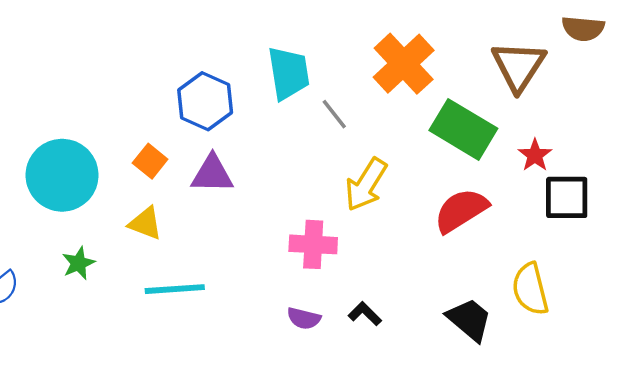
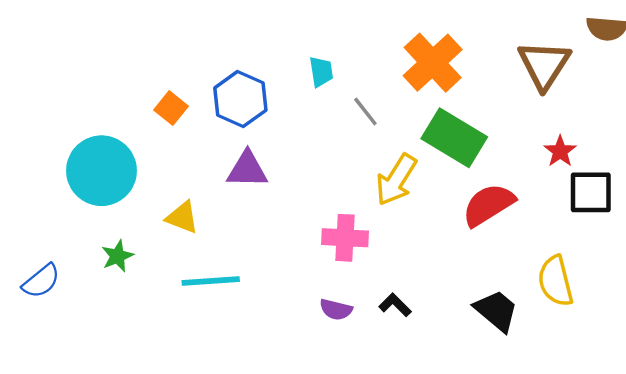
cyan trapezoid: (289, 73) -> (321, 72), size x0.6
green rectangle: (463, 129) -> (454, 138), moved
orange square: (150, 161) -> (171, 108), moved

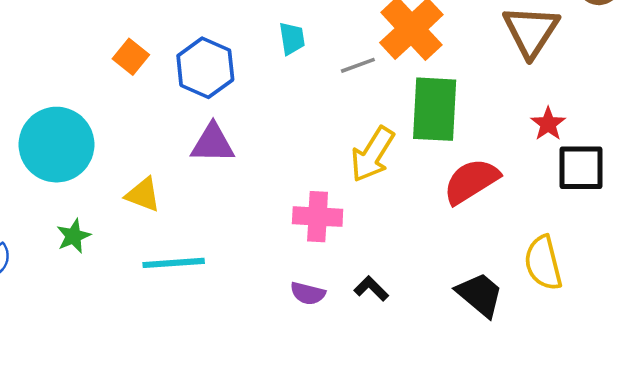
orange square: (171, 108) -> (131, 57), moved
gray line: (365, 112) -> (358, 65), moved, turned -72
green rectangle: (454, 138) -> (435, 109), turned 62

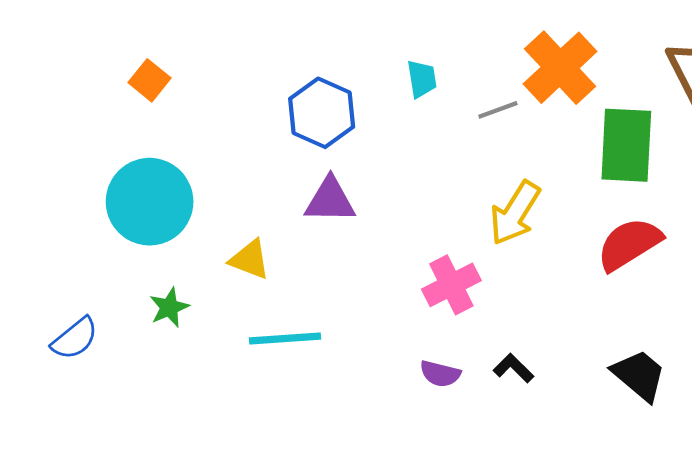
orange square: (131, 57) -> (150, 80), moved
green rectangle: (435, 109) -> (626, 145), moved
pink cross: (318, 217) -> (451, 285), turned -30

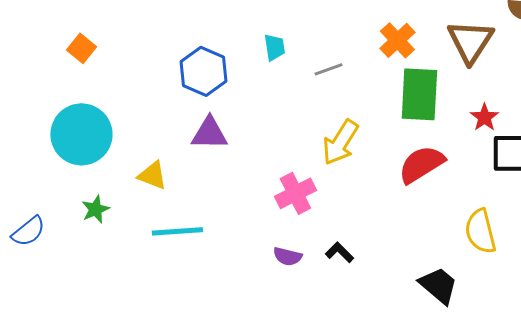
orange cross: (560, 68) -> (397, 40), moved, size x0.7
black trapezoid: (639, 375) -> (438, 285), moved

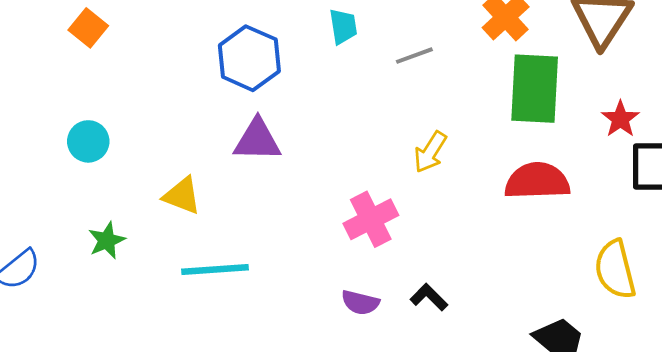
cyan circle: (81, 134) -> (88, 141), size x0.5
yellow arrow: (340, 142) -> (430, 152), size x0.7
red semicircle: (421, 164) -> (537, 181), turned 30

